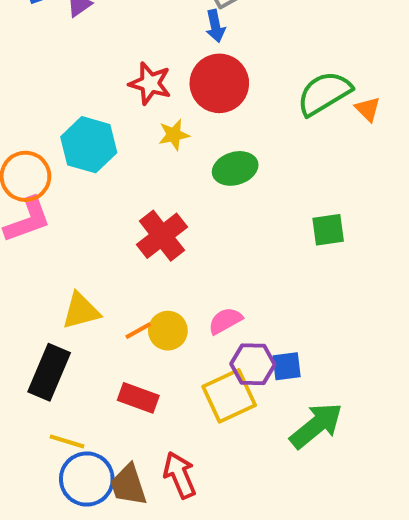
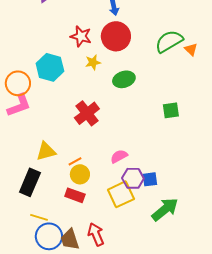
yellow circle: (168, 331) -> (80, 174), moved

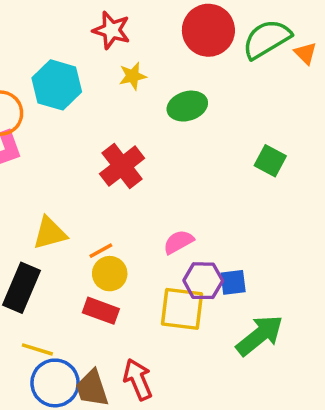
red circle: (116, 36) -> (208, 30), moved
green square: (171, 110) -> (270, 161), turned 36
yellow square: (121, 194) -> (182, 309), turned 32

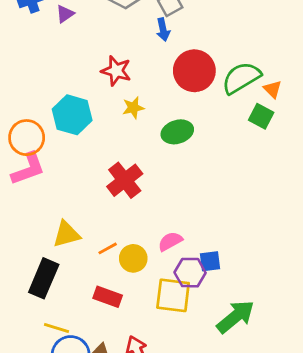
green square: (270, 161) -> (261, 116), moved
yellow circle: (110, 274) -> (133, 258), moved
blue square: (233, 282) -> (210, 261), moved

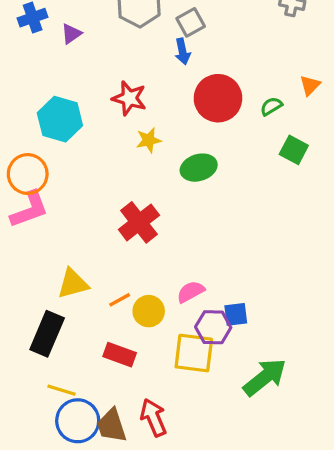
green semicircle: (241, 78) -> (271, 106), size x0.5
orange triangle: (273, 89) -> (310, 85), moved, turned 30
cyan hexagon: (72, 115) -> (60, 119), moved

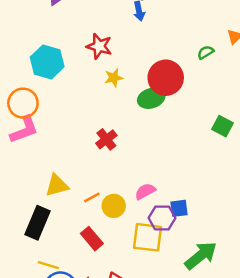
red circle: (218, 98) -> (166, 78), moved
green square: (294, 150) -> (223, 126), moved
red cross: (139, 222) -> (106, 139), size x0.7
red rectangle: (120, 355) -> (92, 239), turned 30

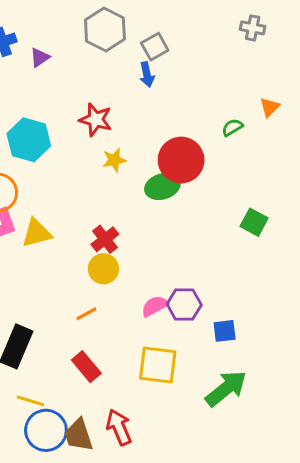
yellow triangle: (57, 185) -> (37, 233), moved
yellow circle: (114, 206) -> (103, 269), moved
blue square: (179, 208) -> (225, 331), moved
purple hexagon: (162, 218) -> (184, 305), moved

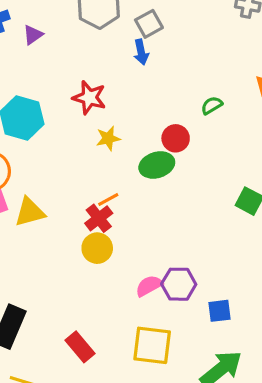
green semicircle: (232, 127) -> (212, 105), moved
red circle: (181, 160) -> (176, 138), size x0.6
orange line: (86, 314) -> (108, 199), moved

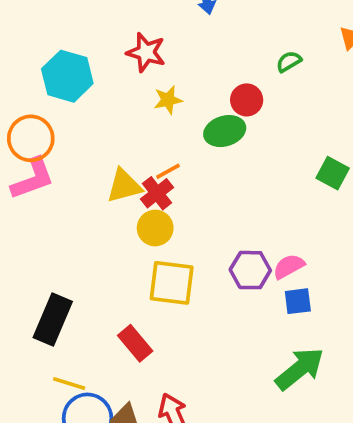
yellow triangle: (30, 212) -> (124, 186), moved
pink semicircle: (149, 286) -> (289, 266), moved
yellow square: (152, 345) -> (172, 283), moved

